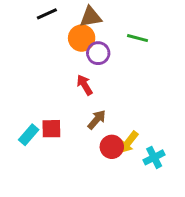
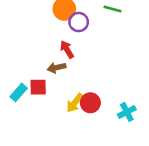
brown arrow: (97, 120) -> (56, 68), moved, turned -144
yellow arrow: (128, 142) -> (75, 103), moved

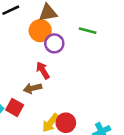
red square: (38, 87) -> (15, 107), turned 30

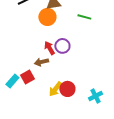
purple circle: (54, 43) -> (62, 46), moved
red square: (15, 107) -> (27, 77), turned 32

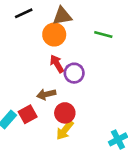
red arrow: (49, 48) -> (57, 64), moved
red circle: (67, 89) -> (65, 113), moved

